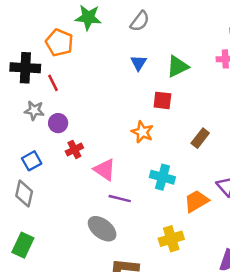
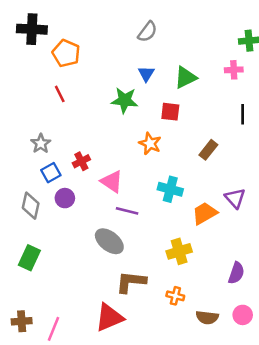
green star: (88, 17) -> (125, 100), moved
black cross: (25, 68) -> (32, 29), moved
gray star: (34, 111) -> (41, 143), moved, turned 30
purple circle: (58, 123) -> (65, 198), moved
blue square: (32, 161) -> (51, 173), moved

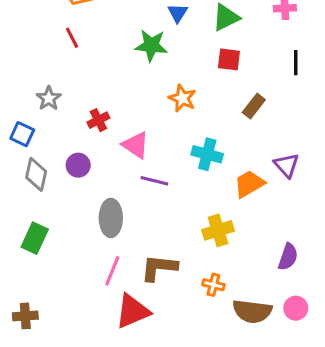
red square: (170, 112) -> (229, 59), moved
blue square: (51, 173) -> (22, 134), moved, turned -36
gray ellipse: (109, 241) -> (111, 218), moved, turned 52
brown semicircle: (207, 317) -> (252, 311), size x1.4
pink line: (53, 329) -> (112, 271), moved

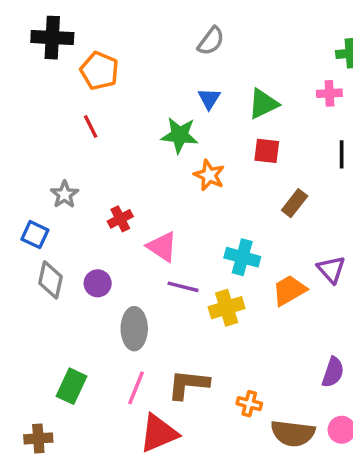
orange star: (182, 98) -> (209, 175), moved
purple circle: (78, 165) -> (98, 283), moved
yellow cross: (218, 230) -> (227, 308), moved
green rectangle: (35, 238) -> (71, 386), moved

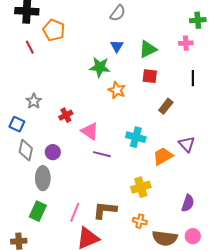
red line: (91, 126) -> (30, 47), moved
yellow cross: (227, 308) -> (141, 187), moved
gray ellipse: (134, 329) -> (43, 178), moved

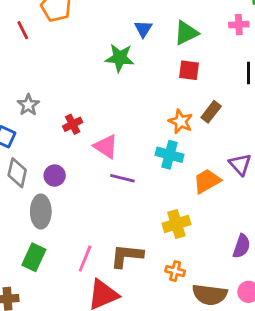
orange star: (117, 90) -> (181, 122), moved

